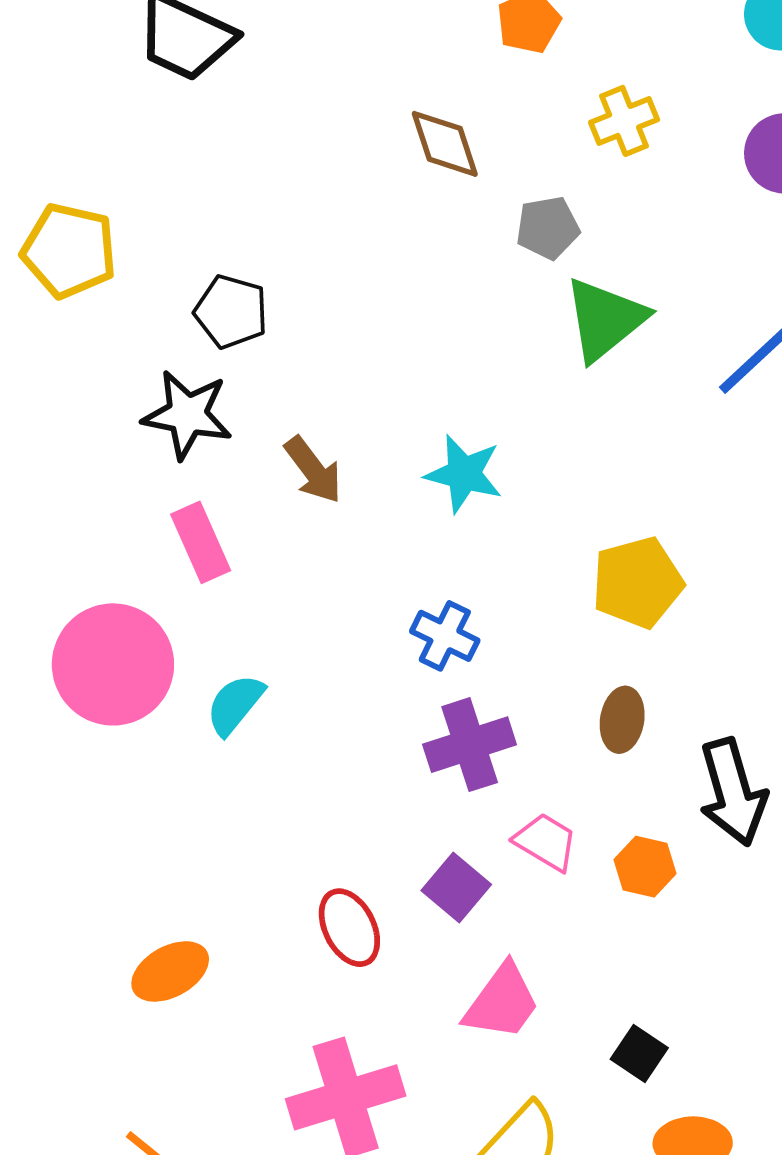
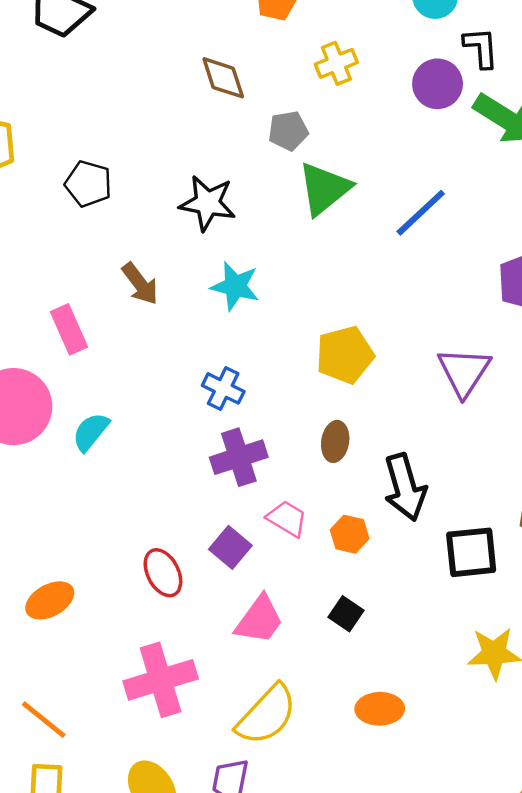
black star: (187, 415) -> (208, 203), moved
black square: (639, 1053) -> (346, 614), moved

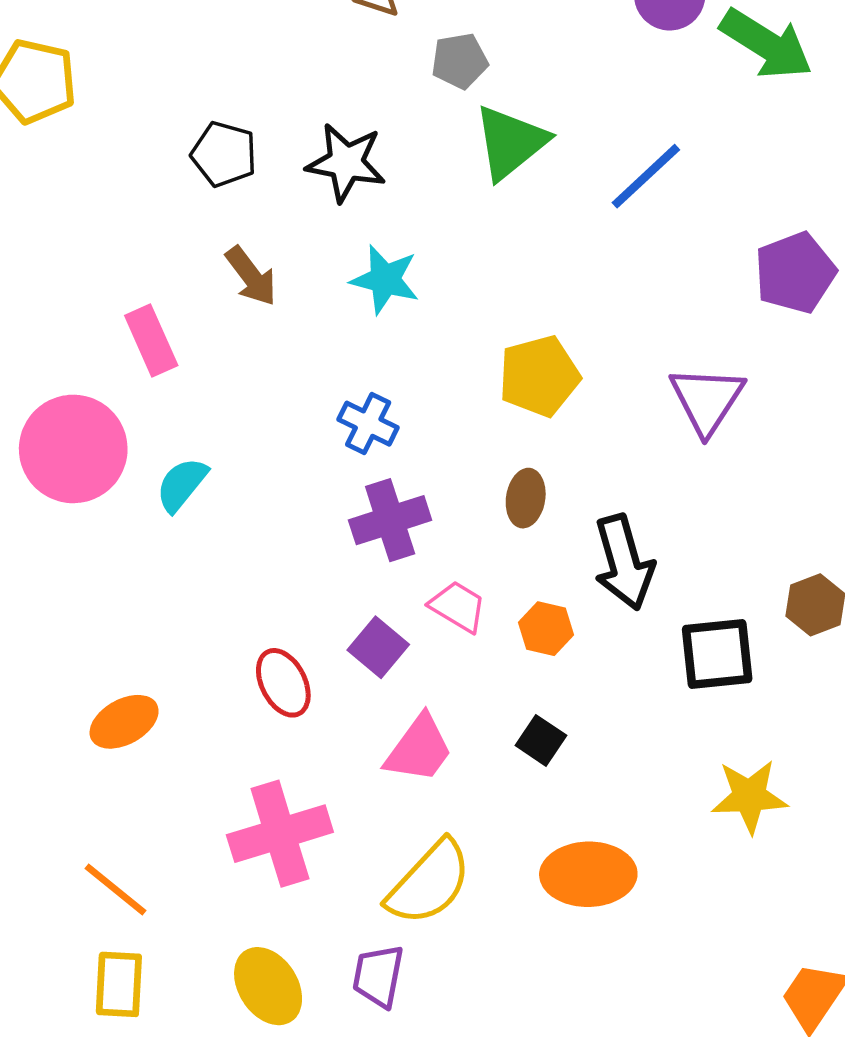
black pentagon: (88, 184) -> (224, 154), moved
orange ellipse: (380, 709) -> (588, 874), size x1.4

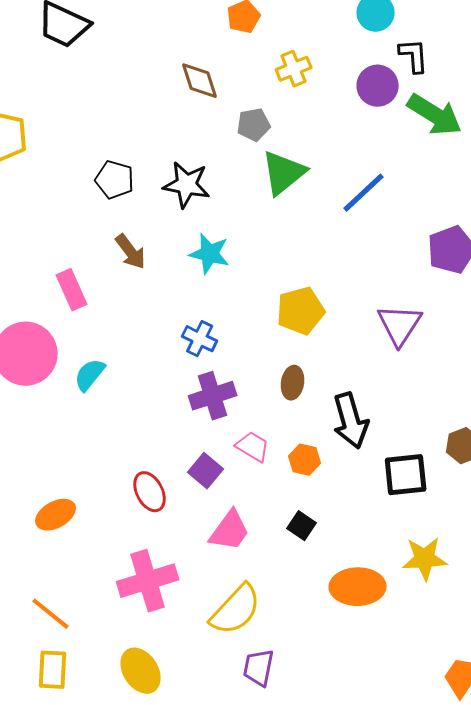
orange ellipse: (588, 874) -> (358, 587), moved
purple trapezoid: (378, 976) -> (259, 668), moved

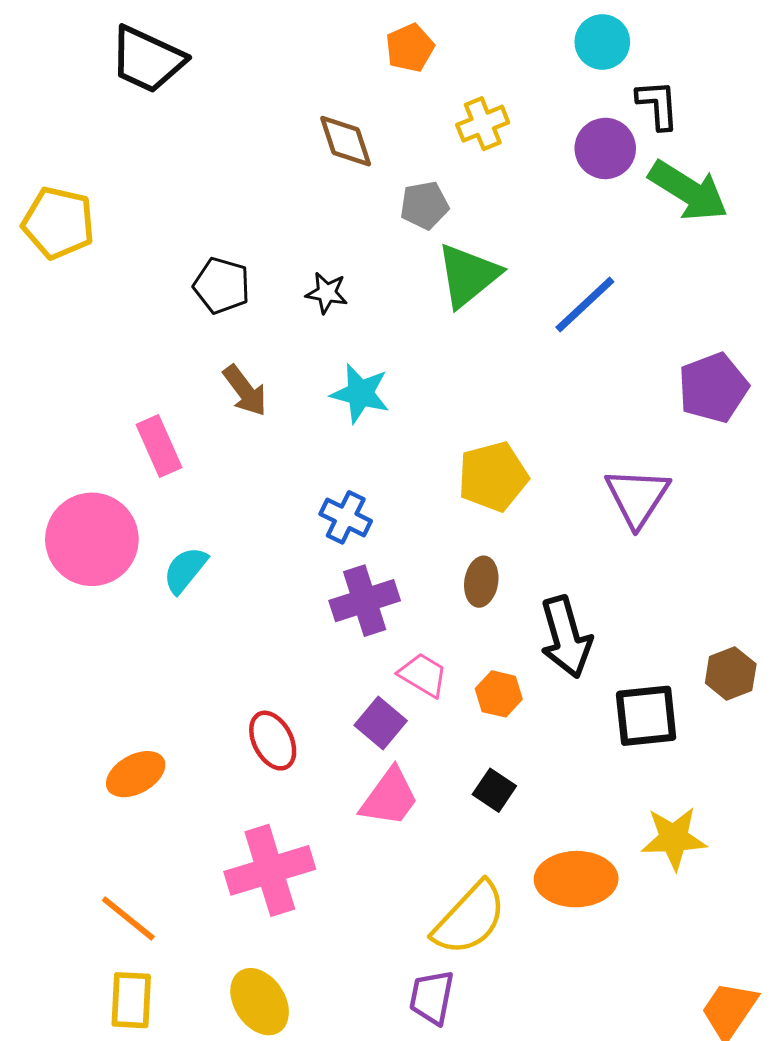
black star: (187, 185) -> (327, 293), size x0.6
purple square: (206, 471) -> (381, 723), moved
yellow semicircle: (236, 610) -> (470, 918), moved

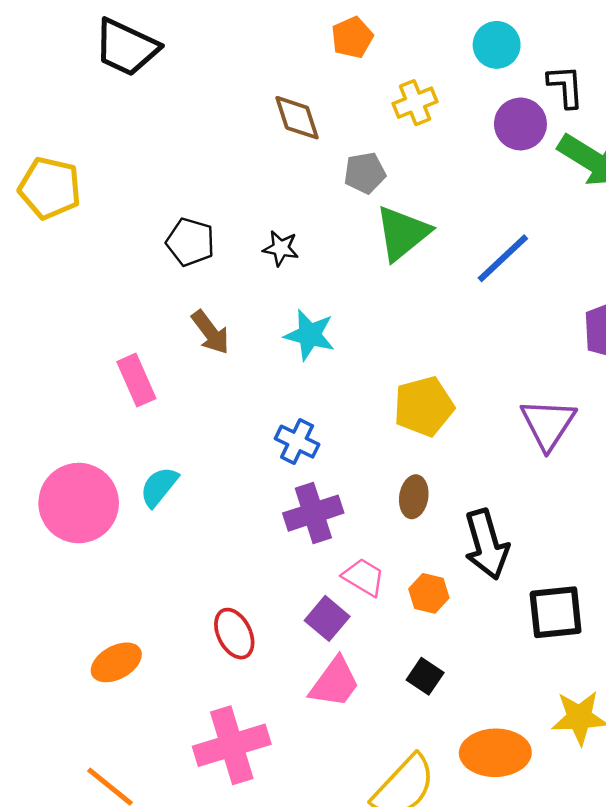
cyan circle: (602, 42) -> (497, 45), moved
pink circle: (92, 539) -> (79, 503), moved

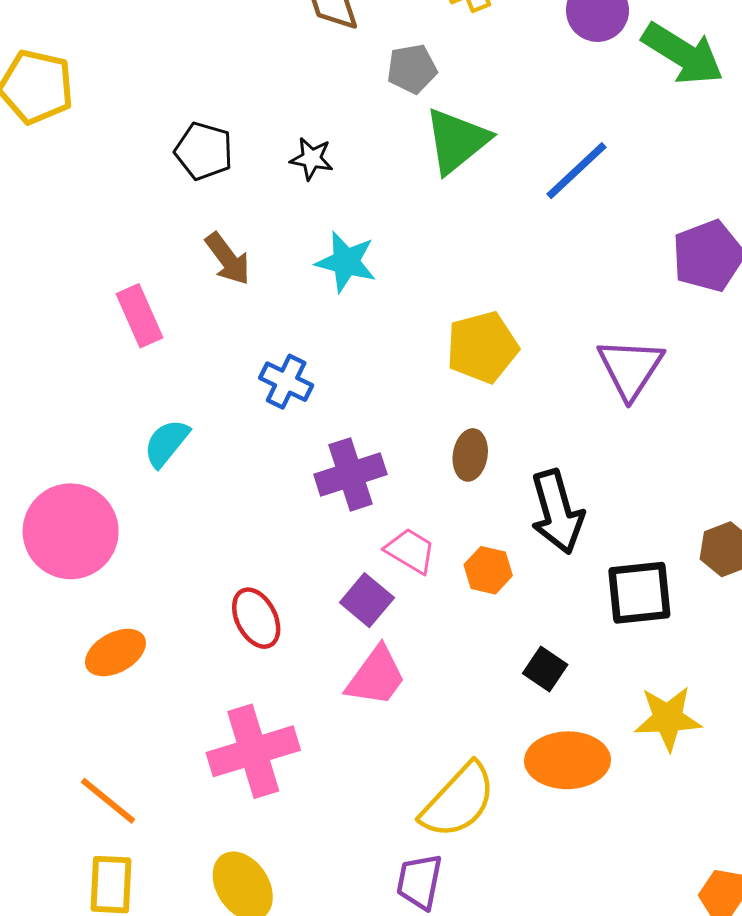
blue cross: (297, 442) -> (286, 382), moved
pink circle: (79, 503) -> (71, 531), moved
black square: (425, 676) -> (545, 669), moved

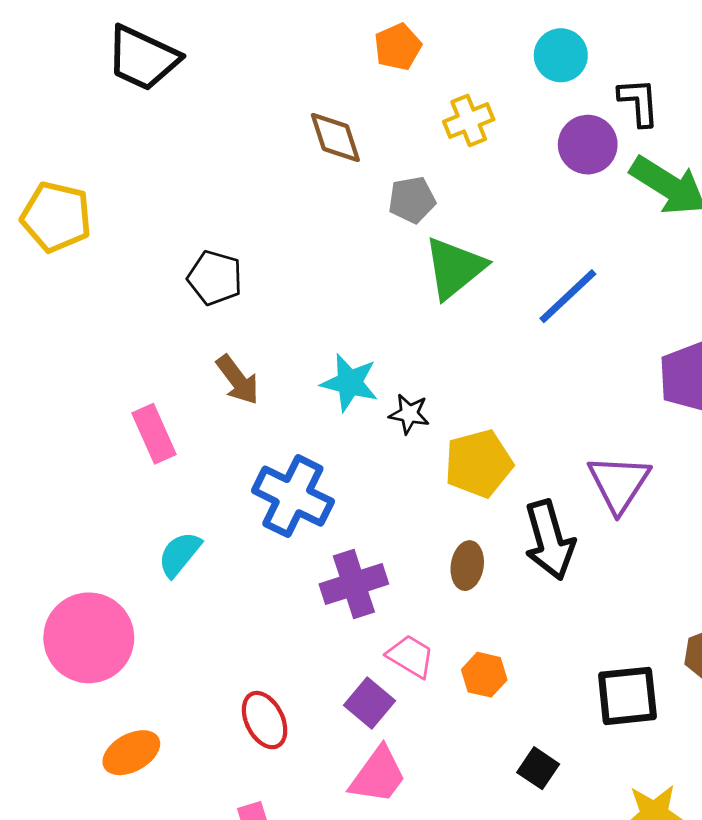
black star: (312, 159) -> (409, 414), moved
blue cross: (286, 382) -> (293, 496), size x1.6
black arrow: (557, 512) -> (549, 540), moved

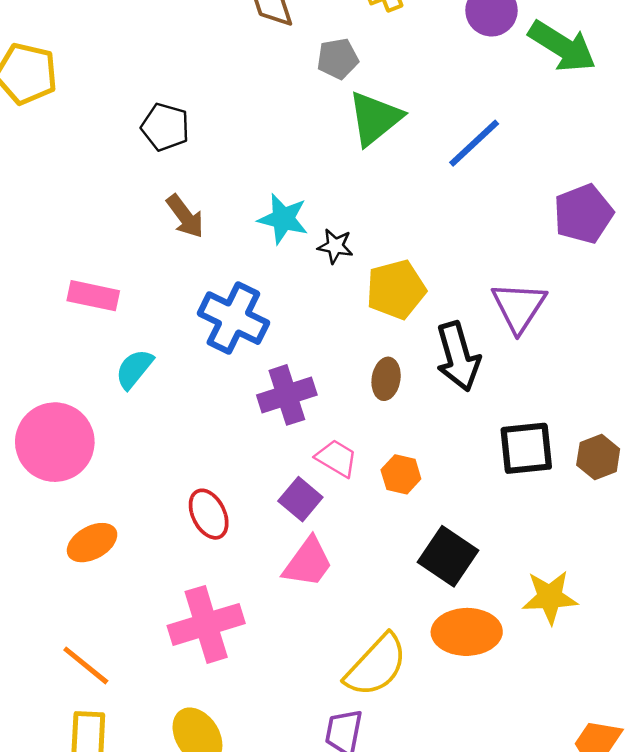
pink rectangle: (154, 434) -> (93, 296), moved, turned -54
black square: (627, 696) -> (526, 448), moved
black square: (538, 768) -> (448, 556), size x1.6

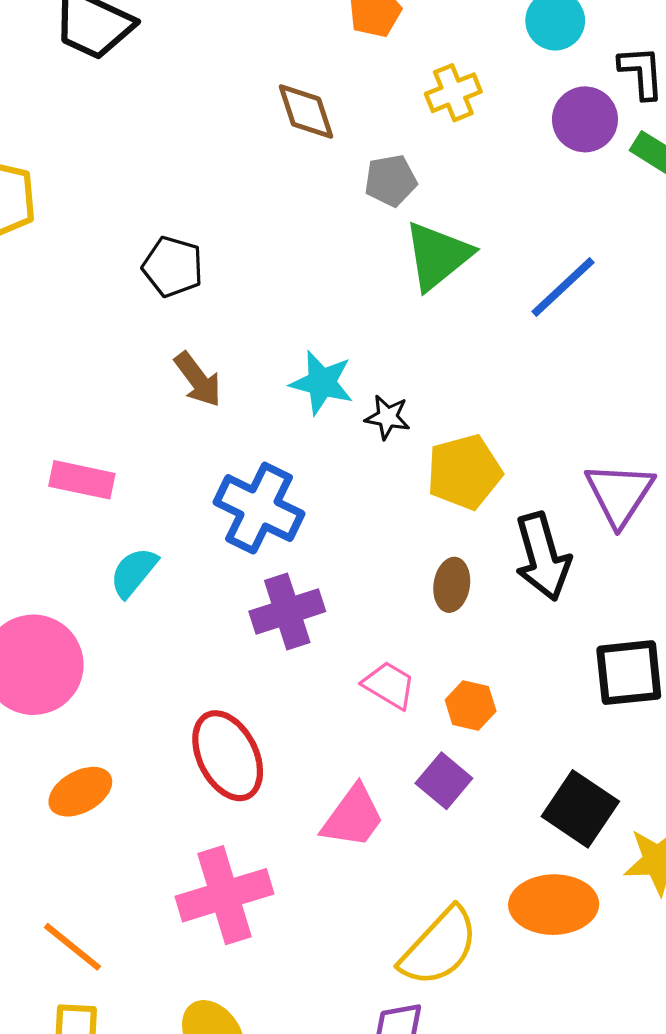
purple cross: (287, 395) -> (287, 611), moved
purple square: (300, 499) -> (444, 781), moved
red ellipse: (209, 514) -> (228, 756), size x1.4
black square: (448, 556) -> (580, 809), moved

